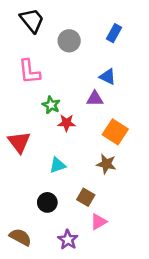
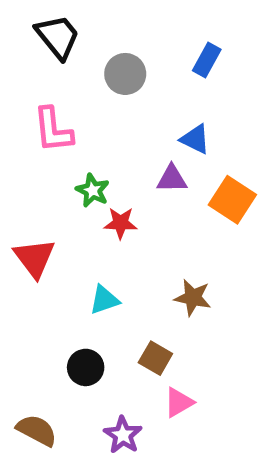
orange square: (115, 132) -> (232, 200), moved

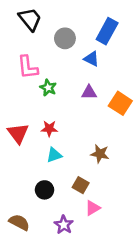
blue rectangle: (207, 60) -> (107, 31), size x1.5
blue triangle: (195, 139) -> (91, 59), moved
green star: (93, 190) -> (48, 88), moved
red star: (121, 223) -> (49, 129), moved

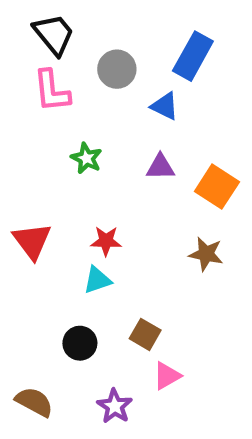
pink L-shape: (28, 67) -> (52, 91), moved
red star: (49, 129) -> (106, 241), moved
brown star: (100, 154) -> (206, 254), moved

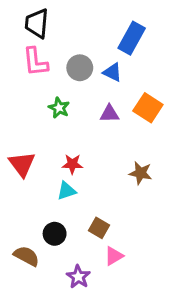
black trapezoid: (54, 34) -> (37, 23), turned -136
gray circle: (117, 69) -> (80, 68), moved
orange square: (217, 187) -> (148, 108), moved
brown semicircle: (34, 402) -> (26, 256), moved

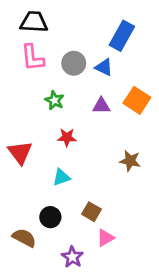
black trapezoid: (37, 23) -> (34, 22), turned 88
red star: (72, 164) -> (67, 137), moved

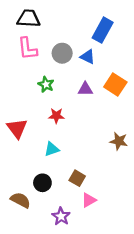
brown star: (130, 161) -> (119, 141), moved

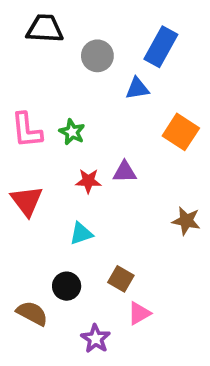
pink L-shape: (27, 49) -> (27, 130), moved
gray circle: (62, 53) -> (97, 56), moved
blue triangle: (88, 57) -> (137, 88), turned -35
purple triangle: (85, 89) -> (125, 172), moved

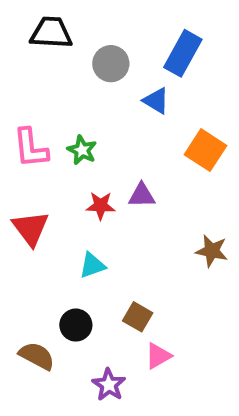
blue triangle: (137, 88) -> (156, 101), turned 40

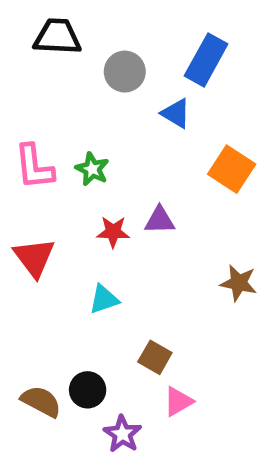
black circle: (76, 325) -> (88, 390), moved

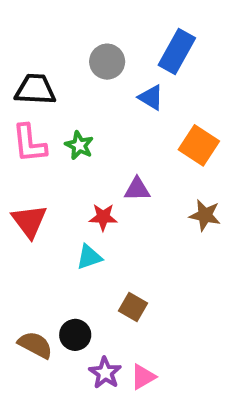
black trapezoid: (57, 37) -> (35, 90), moved
red star: (113, 232) -> (103, 217), moved
brown star: (239, 283) -> (205, 215), moved
pink triangle: (178, 401) -> (143, 377), moved

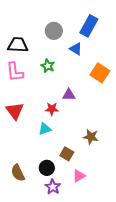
green star: (79, 145) -> (48, 66), moved
brown star: (205, 215) -> (91, 137), moved
black circle: (75, 335) -> (47, 168), moved
brown semicircle: (35, 345) -> (18, 173), turned -144
pink triangle: (143, 377) -> (79, 176), moved

